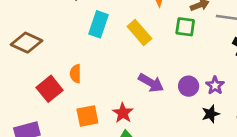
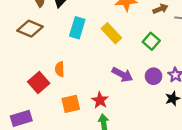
green square: (185, 27) -> (151, 41), moved, turned 35
brown diamond: (27, 43) -> (30, 29), moved

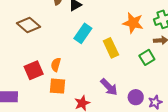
brown diamond: (30, 29) -> (29, 25), moved
green square: (151, 41) -> (147, 57), moved
orange square: (71, 104) -> (58, 86), moved

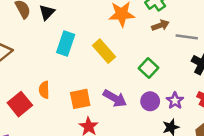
green square: (147, 57) -> (148, 68), moved
orange square: (58, 86) -> (80, 99), moved

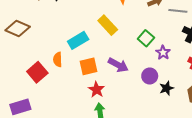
cyan rectangle: (66, 44) -> (78, 40), moved, turned 42
purple circle: (150, 101) -> (150, 76), moved
purple star: (175, 101) -> (163, 53), moved

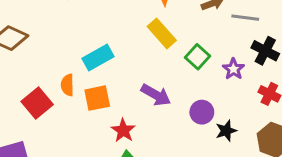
yellow rectangle: (108, 25) -> (162, 33), moved
purple star: (163, 53) -> (233, 69), moved
orange square: (89, 66) -> (97, 98), moved

